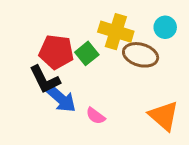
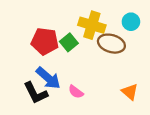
black L-shape: (45, 80) -> (36, 93), moved
orange triangle: (164, 116) -> (130, 92), size x0.7

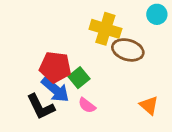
cyan circle: (131, 22) -> (157, 14), moved
red pentagon: (45, 41) -> (55, 67), moved
green square: (69, 42) -> (79, 78), moved

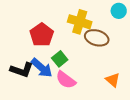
red pentagon: (55, 67) -> (42, 35), moved, turned 30
pink semicircle: (87, 105) -> (66, 80), size x1.5
black L-shape: (41, 107) -> (22, 70), moved, turned -45

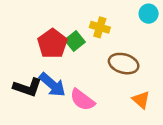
yellow cross: (80, 22) -> (100, 27), size x0.7
brown ellipse: (97, 38) -> (124, 64), moved
green square: (60, 59) -> (75, 41), moved

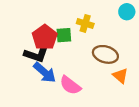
green square: (75, 41) -> (64, 35), turned 35
black L-shape: (27, 87) -> (36, 54), moved
orange triangle: (141, 100) -> (120, 76), moved

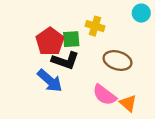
black L-shape: (36, 54) -> (65, 60), moved
orange triangle: (120, 76) -> (128, 103), moved
pink semicircle: (70, 85) -> (104, 95), moved

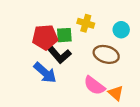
cyan circle: (141, 13) -> (121, 30), moved
red pentagon: (50, 42) -> (45, 37), turned 30
black L-shape: (65, 60) -> (59, 54), turned 30

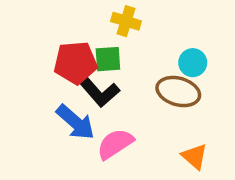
yellow cross: (86, 23) -> (126, 21), moved
cyan circle: (121, 30) -> (193, 63), moved
pink semicircle: (94, 86) -> (115, 144), moved, turned 110

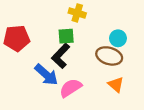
red pentagon: (75, 63) -> (17, 38), moved
black L-shape: (99, 92) -> (61, 56), turned 85
orange triangle: (195, 156) -> (116, 85), moved

